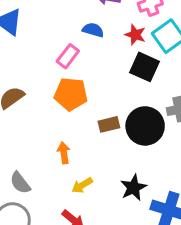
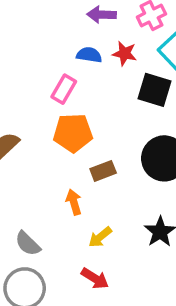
red star: (135, 35) -> (125, 53), moved
brown rectangle: (109, 124) -> (103, 171), moved

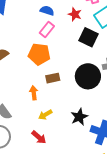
blue semicircle: (89, 55) -> (47, 11), moved
pink rectangle: (64, 89) -> (47, 30), moved

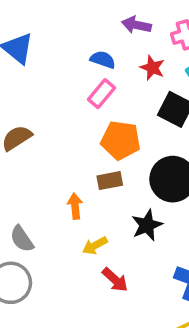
orange pentagon: (39, 54) -> (121, 140), moved
black star: (79, 117) -> (147, 225), moved
red arrow: (39, 137) -> (115, 280), moved

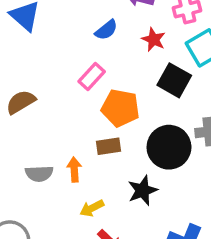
blue semicircle: (103, 60) -> (106, 30), turned 120
pink rectangle: (101, 94) -> (92, 77), moved
gray semicircle: (22, 239) -> (39, 174), moved, turned -60

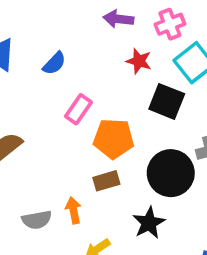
blue semicircle: (106, 30) -> (54, 63), moved

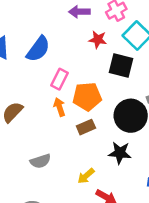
blue semicircle: (54, 63) -> (38, 49), size x1.5
orange arrow: (73, 210) -> (59, 107), moved
black star: (149, 223) -> (120, 153), turned -30

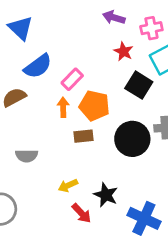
blue semicircle: (38, 49) -> (38, 66), moved
black star: (120, 153) -> (106, 195), moved

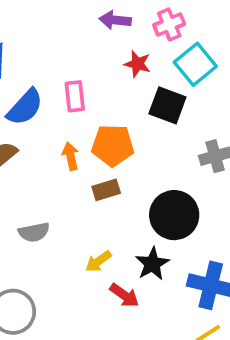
pink rectangle: (72, 79) -> (75, 96), moved, turned -40
black circle: (132, 139) -> (174, 215), moved
black star: (106, 195) -> (152, 264), turned 30

